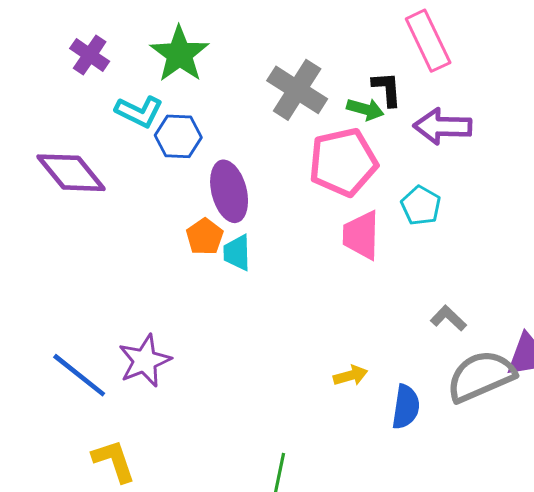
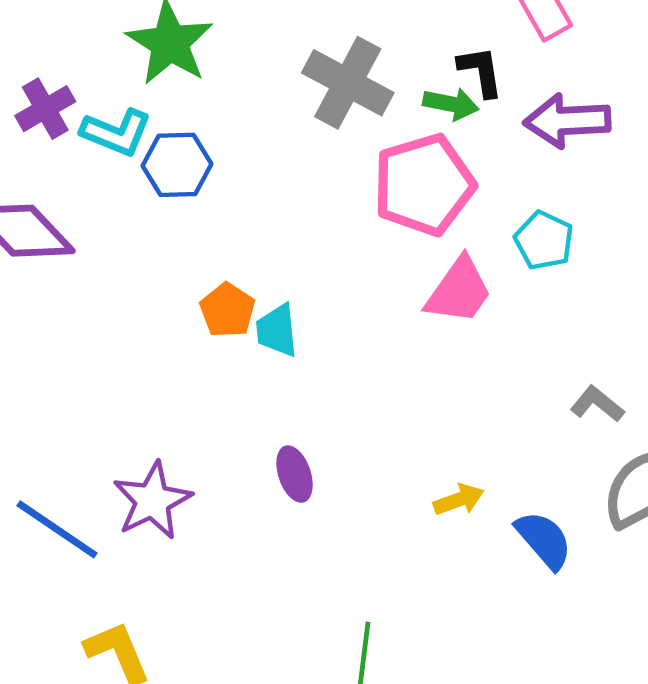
purple cross: (90, 55) -> (45, 109), moved, turned 30
purple ellipse: (229, 191) -> (295, 474), moved, size x0.6
pink trapezoid: (361, 235) -> (459, 291), turned -142
blue semicircle: (406, 407) -> (544, 540), turned -45

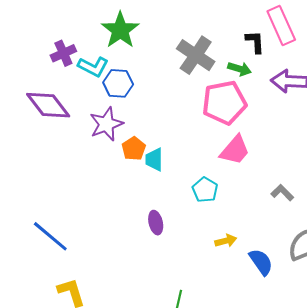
black L-shape: (481, 71) -> (255, 42), moved
cyan pentagon: (544, 240) -> (205, 190), moved
gray L-shape: (597, 404) -> (282, 193), moved
purple star: (152, 501) -> (106, 124), moved

